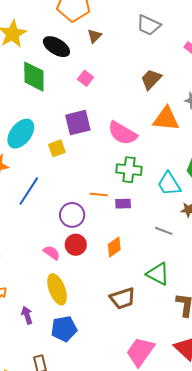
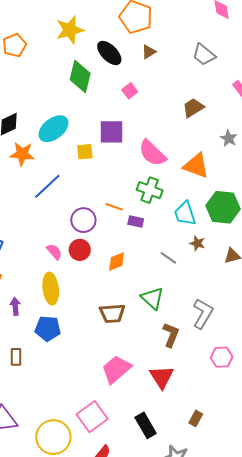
orange triangle: (166, 119) -> (196, 166), moved

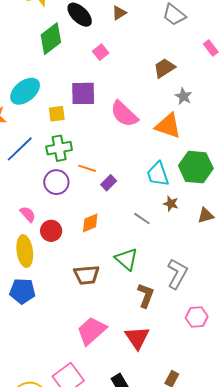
green diamond: (80, 77) -> (51, 39), turned 40
gray star: (229, 138) -> (183, 96), moved
green cross: (150, 190) -> (59, 148), moved, turned -30
purple rectangle: (136, 222) -> (109, 183), turned -56
red circle: (80, 250) -> (51, 231), moved

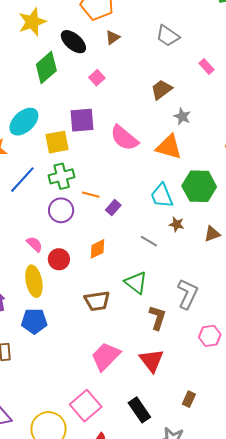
yellow square: (57, 114) -> (57, 142), size x1.4

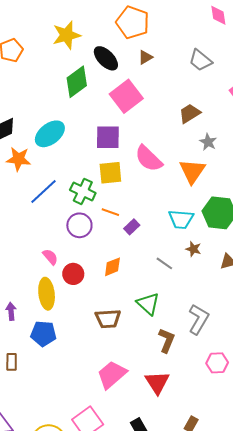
pink square: (97, 78) -> (126, 96), size x2.0
yellow square: (57, 142) -> (110, 173), moved
orange triangle: (169, 147) -> (192, 171), turned 44
green cross: (62, 176) -> (83, 191), turned 35
cyan trapezoid: (162, 196) -> (181, 219), turned -68

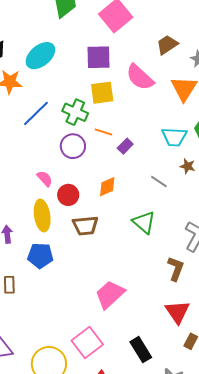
brown trapezoid: (190, 113) -> (167, 45), moved
brown trapezoid: (108, 319) -> (85, 226), moved
brown L-shape: (167, 340) -> (176, 269), moved
red triangle: (157, 382) -> (178, 312), moved

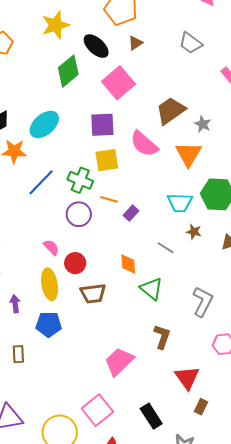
brown trapezoid: (167, 45) -> (171, 111), size x1.4
orange diamond: (107, 187) -> (128, 264), moved, turned -70
brown L-shape: (176, 269) -> (162, 337), moved

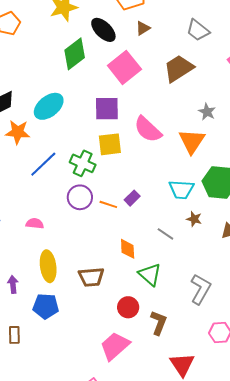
brown trapezoid: (171, 111) -> (179, 68), moved
orange line: (109, 199) -> (108, 204), moved
pink semicircle: (51, 247) -> (35, 224), moved, turned -42
red circle: (75, 263) -> (128, 307), moved

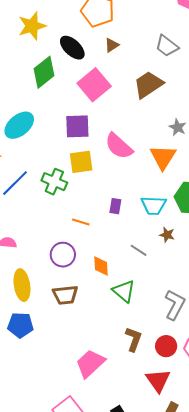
purple circle: (80, 197) -> (63, 255), moved
purple rectangle: (132, 198) -> (115, 206), moved, turned -35
red circle: (128, 307) -> (166, 346), moved

